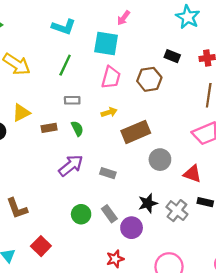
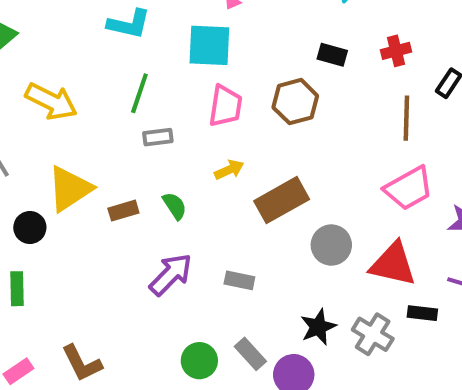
gray rectangle: (72, 100) -> (158, 137), moved
yellow triangle: (21, 113) -> (70, 189), size x1.4
red triangle: (192, 174) -> (393, 264), size x1.4

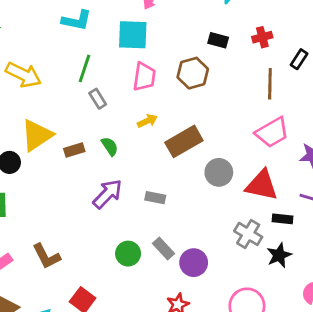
gray rectangle: (158, 137) -> (98, 99), turned 66
black star: (318, 327) -> (279, 255), moved

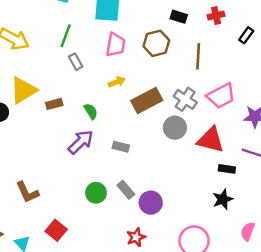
brown line: (270, 84) -> (198, 56), moved
green semicircle: (110, 146) -> (91, 111), moved
gray cross: (248, 234) -> (185, 99), moved

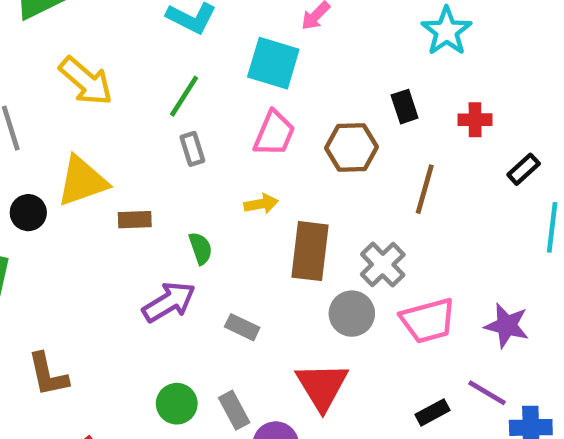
black rectangle: (179, 17) -> (405, 107), turned 42
pink trapezoid: (221, 96) -> (428, 321), moved
brown rectangle: (147, 101) -> (310, 251), turned -68
red triangle: (211, 140) -> (322, 386), moved, turned 32
black rectangle: (227, 169) -> (433, 412), turned -49

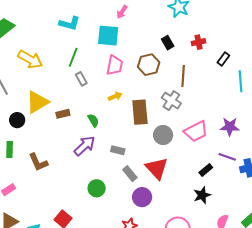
gray cross: (383, 265) -> (171, 101), moved
brown L-shape: (48, 375) -> (38, 162), moved
gray rectangle: (234, 410) -> (130, 174), moved

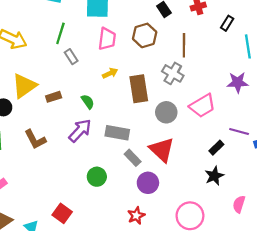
purple star: (230, 127) -> (238, 82), moved
gray rectangle: (118, 150) -> (117, 133), size x1.5
brown L-shape: (38, 162) -> (35, 139), moved

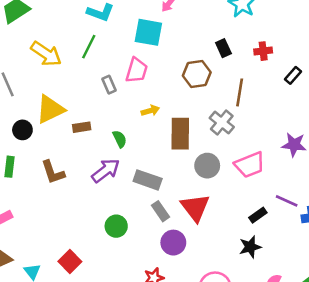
green line: (60, 33) -> (89, 47), moved
pink trapezoid: (107, 39) -> (137, 70), moved

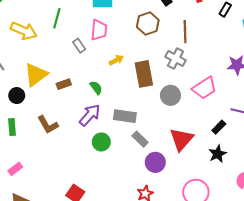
red triangle: (195, 207) -> (181, 139), moved, turned 30
green circle: (116, 226) -> (101, 142), moved

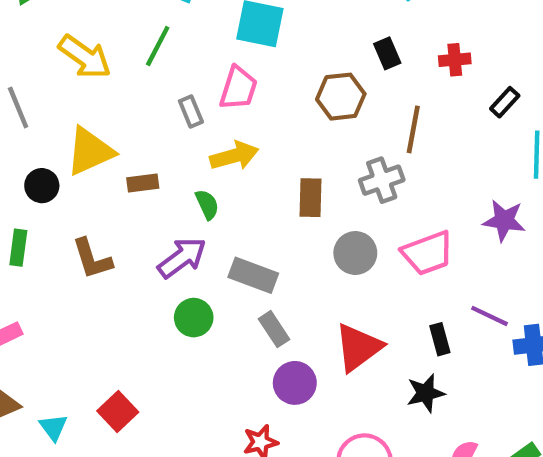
gray cross: (175, 59) -> (382, 180), turned 30
yellow arrow: (116, 60) -> (234, 156), moved, size x1.5
brown rectangle: (144, 74) -> (311, 198), size x0.7
black rectangle: (219, 127) -> (440, 339), turned -72

